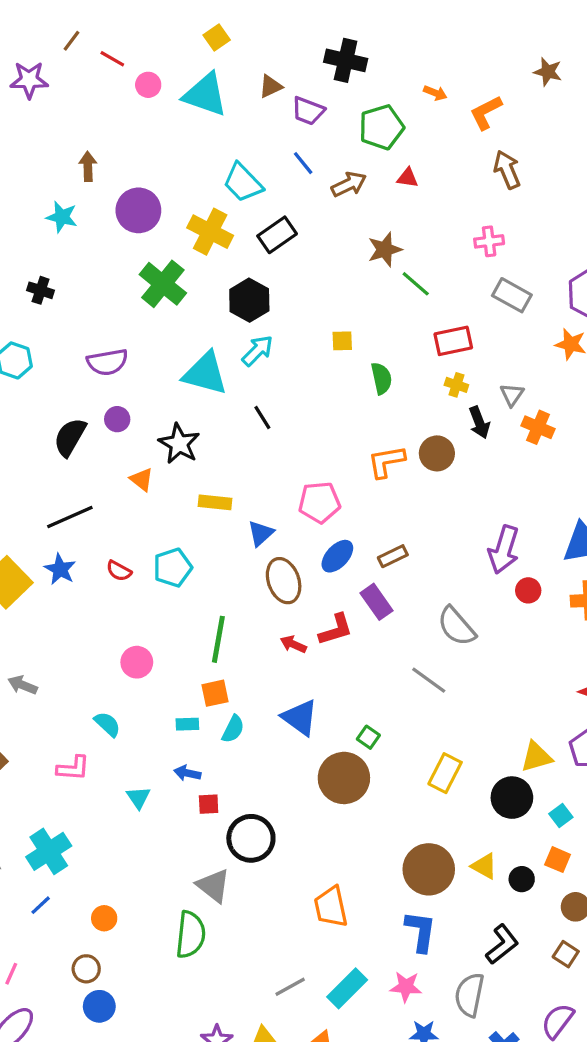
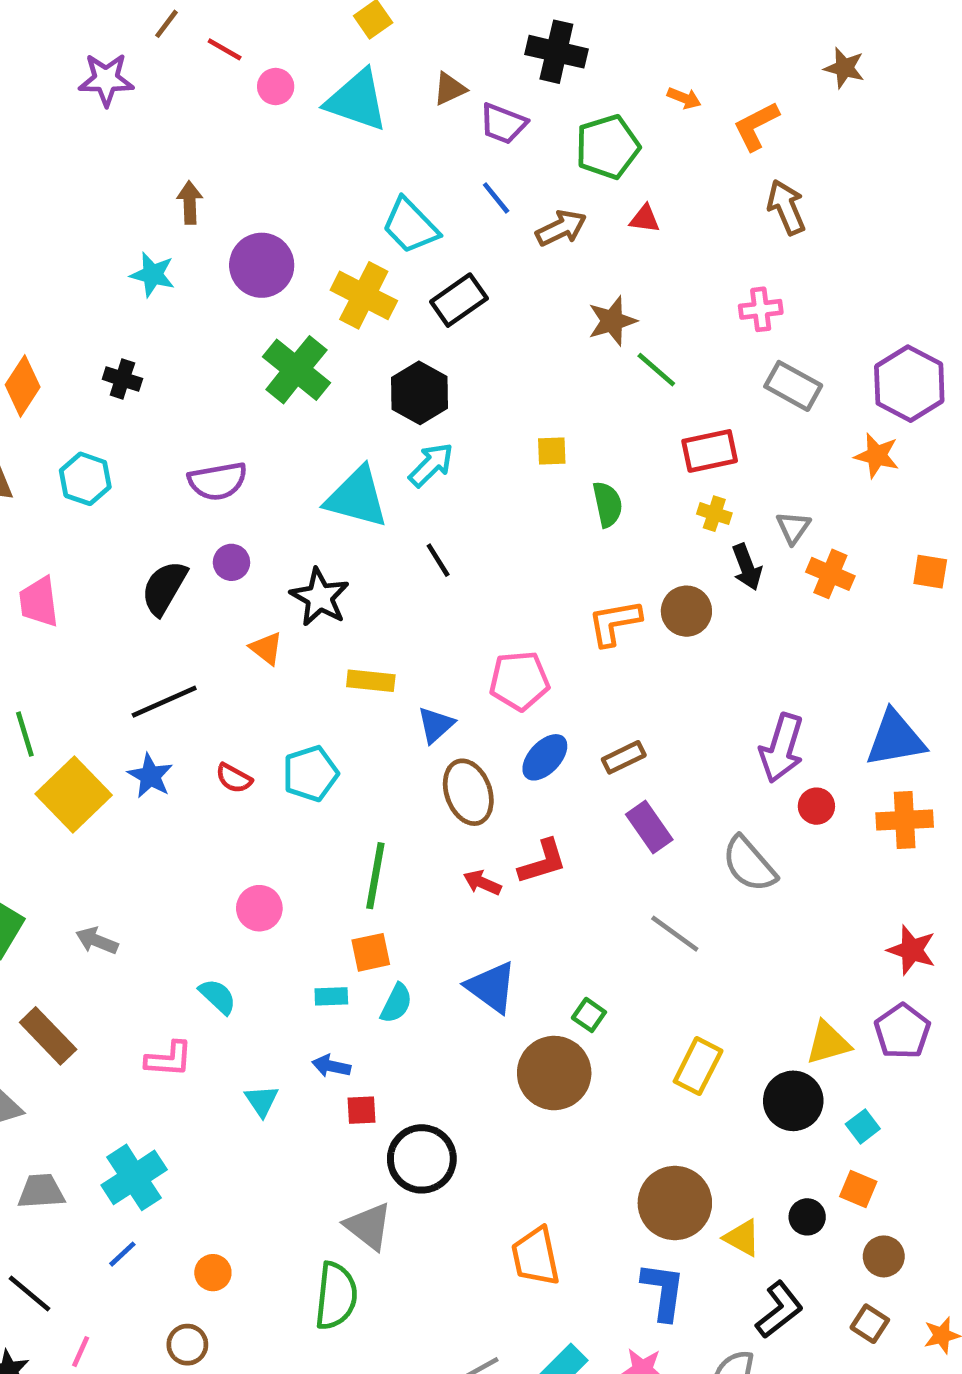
purple rectangle: (377, 602) -> (649, 827), moved
gray semicircle: (456, 626) -> (749, 864), moved
yellow triangle: (484, 866) -> (742, 1238), moved

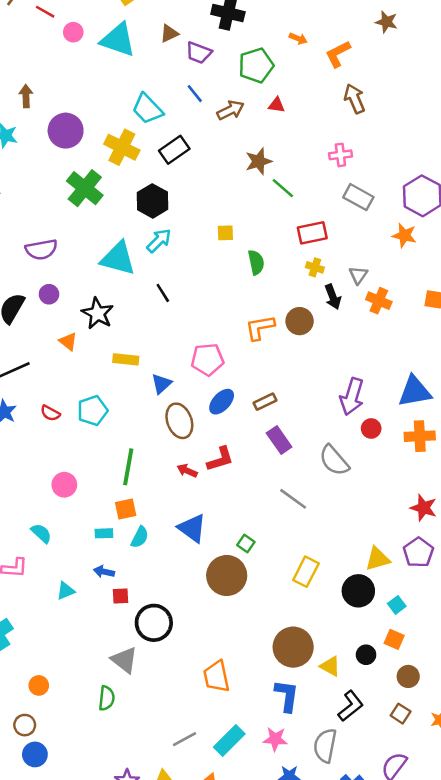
cyan triangle: (262, 1101) -> (66, 591), turned 42
green semicircle: (336, 1296) -> (107, 698), size x0.7

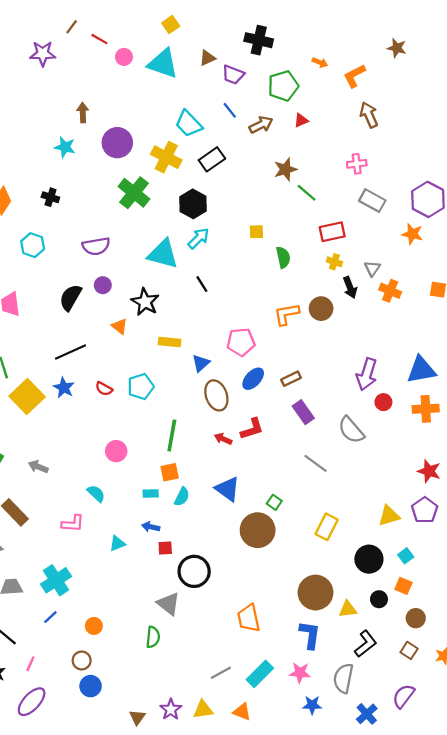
red triangle: (277, 105) -> (301, 120), turned -32
black circle: (358, 591) -> (369, 559), moved
yellow triangle: (330, 666) -> (348, 609), turned -36

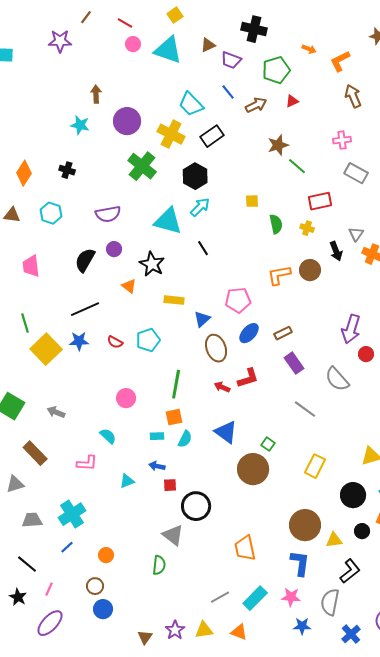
red line: (99, 39) -> (125, 23), moved
yellow cross: (334, 262) -> (307, 228), moved
blue star: (64, 388) -> (79, 341), turned -30

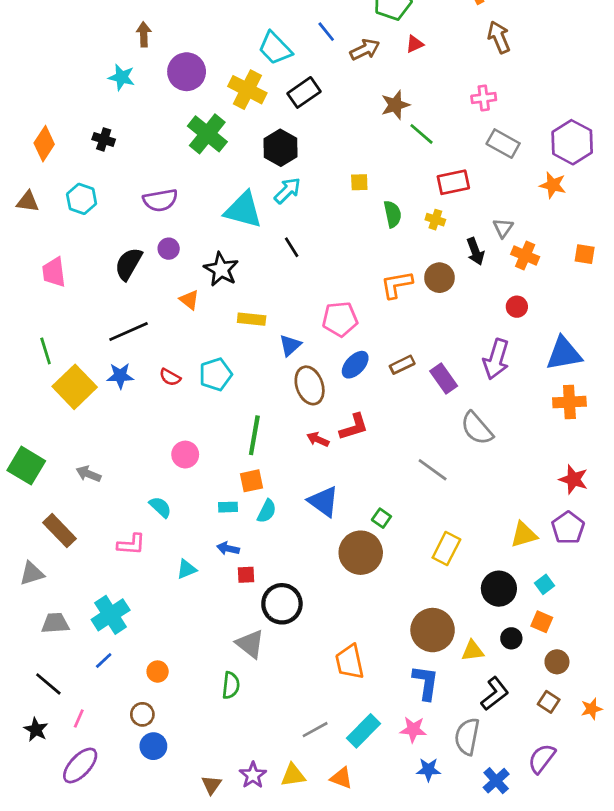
red circle: (366, 354) -> (517, 307), moved
purple rectangle: (294, 363) -> (444, 379), moved

